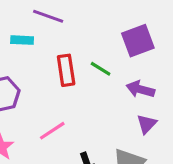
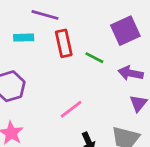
red rectangle: (66, 70) -> (64, 43), moved
pink line: (52, 131) -> (71, 109), moved

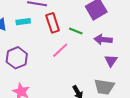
pink line: (71, 109) -> (60, 50), moved

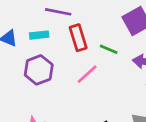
purple hexagon: (17, 58) -> (39, 70), moved

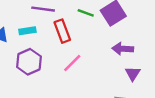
green line: (109, 49) -> (86, 13), moved

